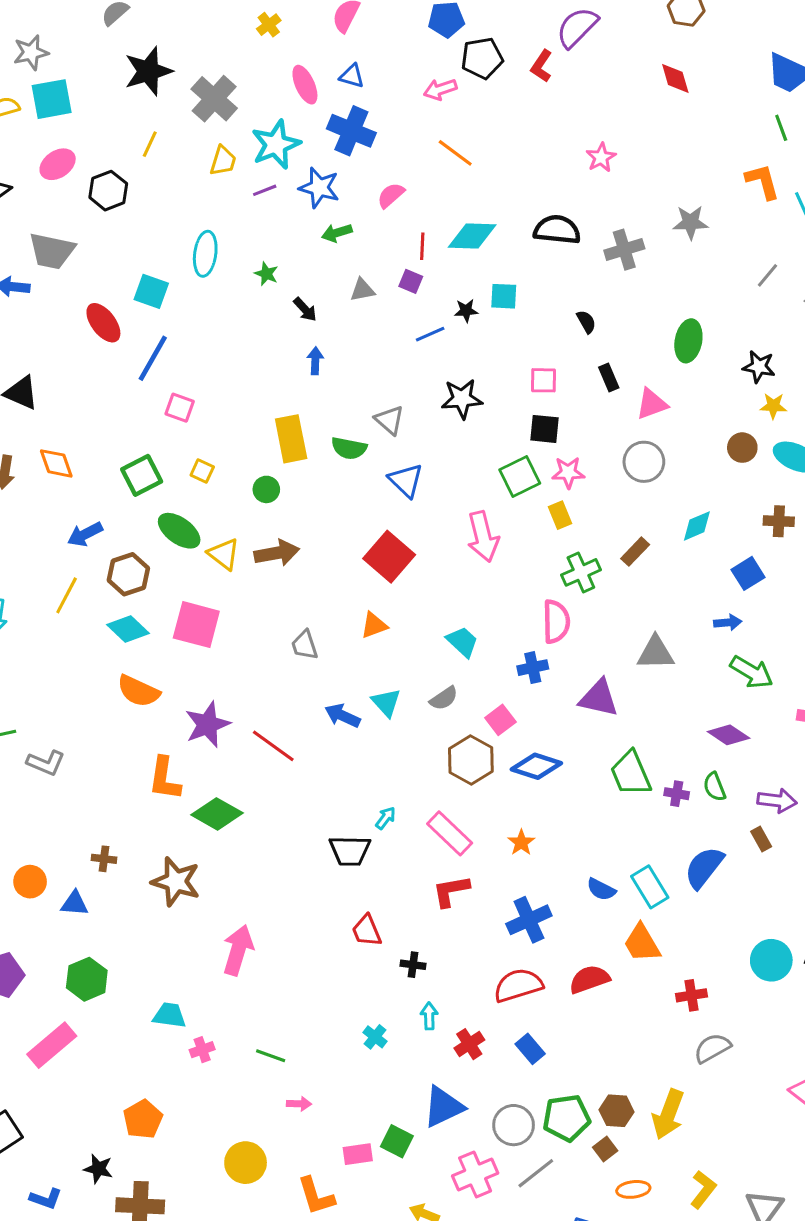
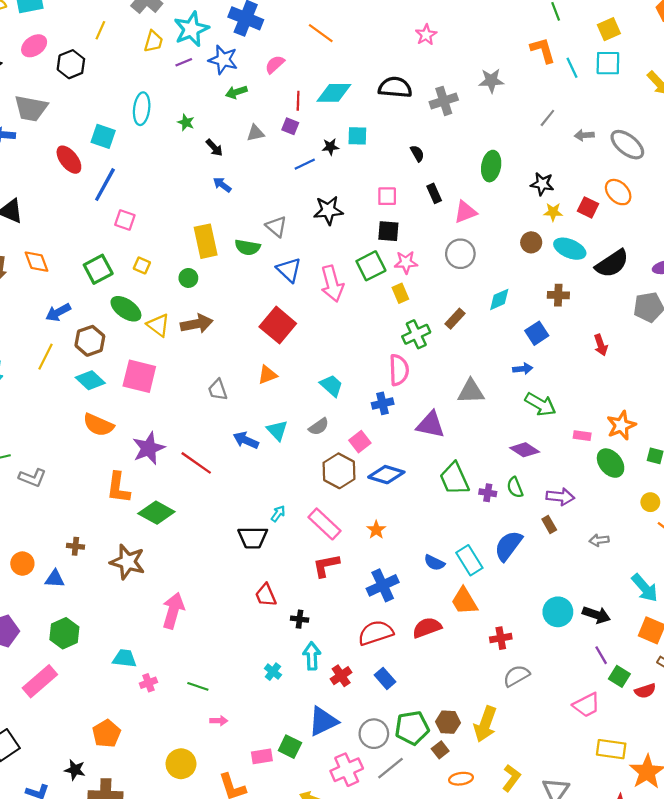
blue arrow: (315, 361) -> (222, 185), turned -54
pink arrow: (483, 537) -> (332, 284), moved
cyan arrow: (429, 1016) -> (312, 656), size x1.4

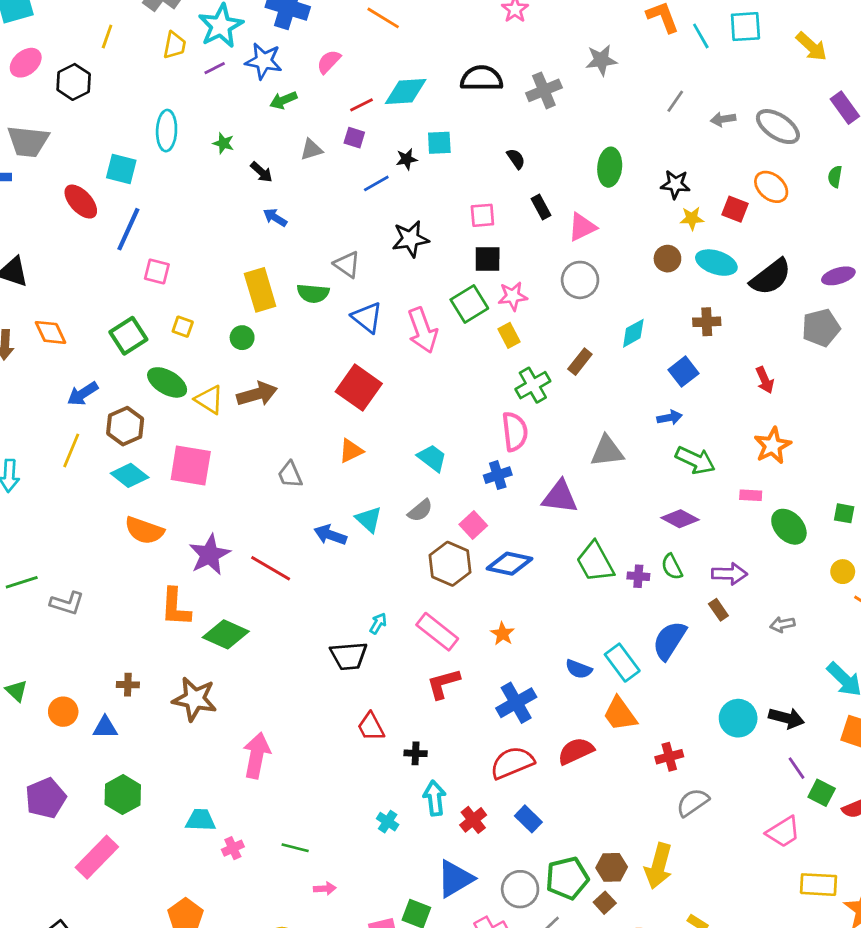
red line: (298, 101) -> (362, 105), turned 66
orange star: (621, 425) -> (773, 446), moved

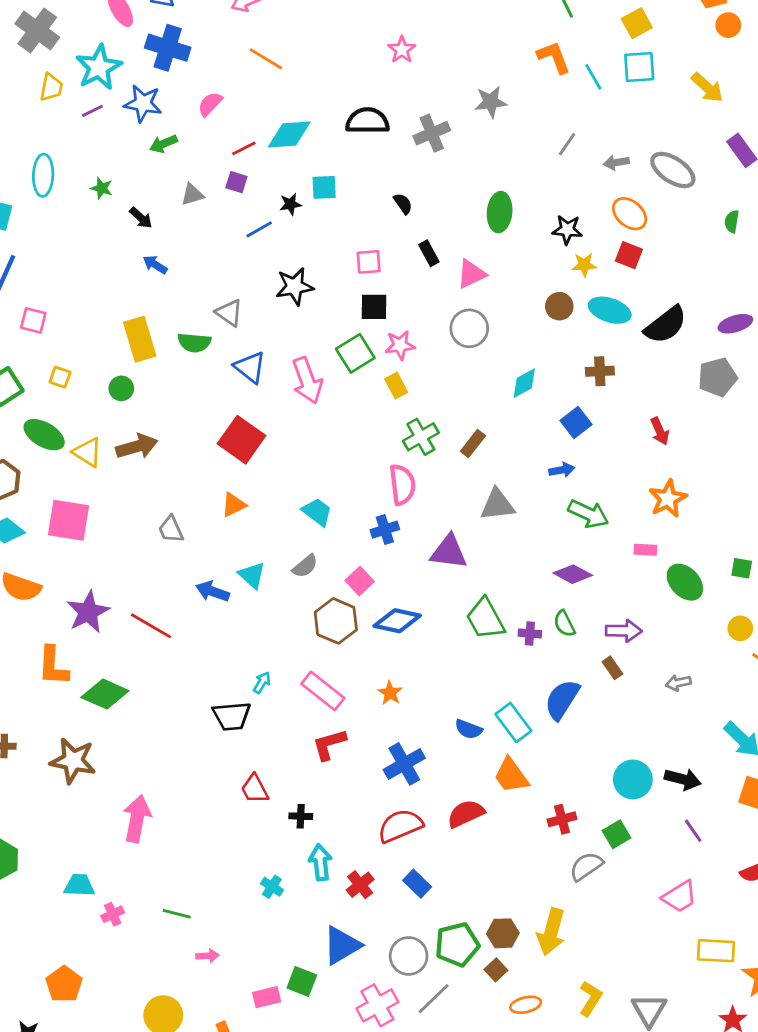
orange ellipse: (771, 187) -> (630, 214), moved
brown rectangle: (580, 362) -> (473, 443), moved
green square: (822, 793) -> (617, 834), moved, turned 32

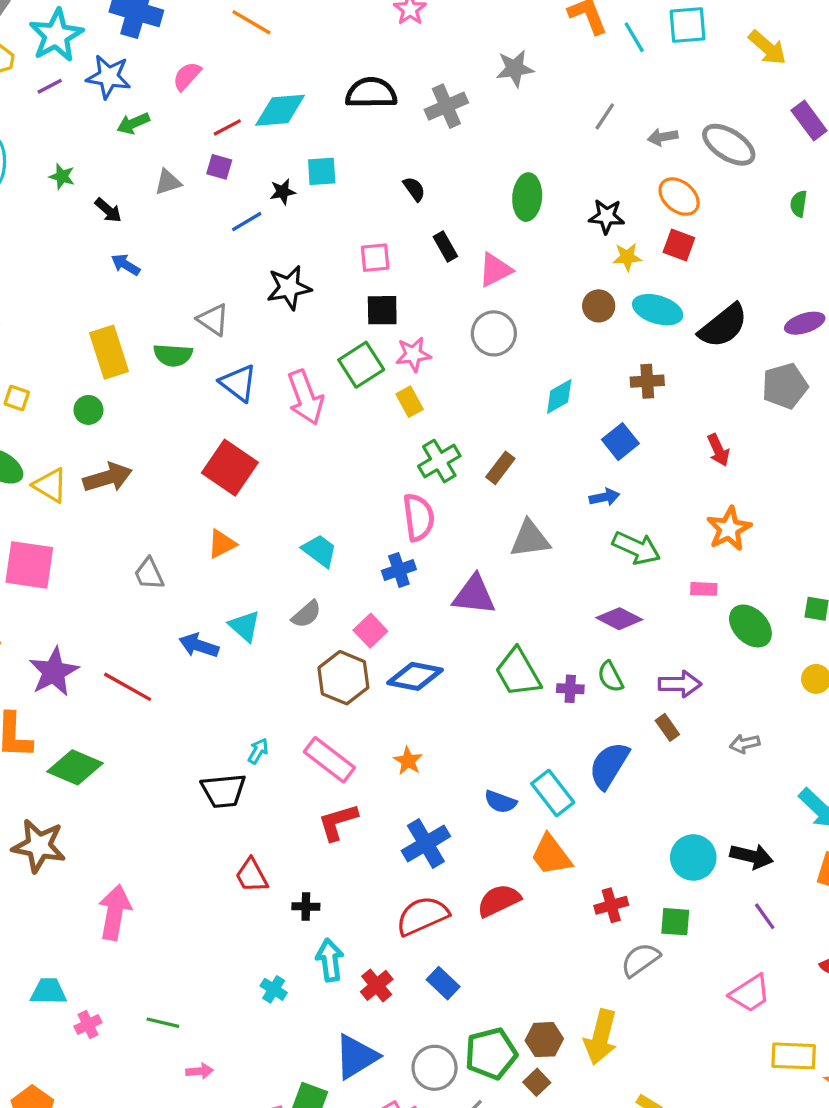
green square: (617, 834) -> (675, 922), turned 36

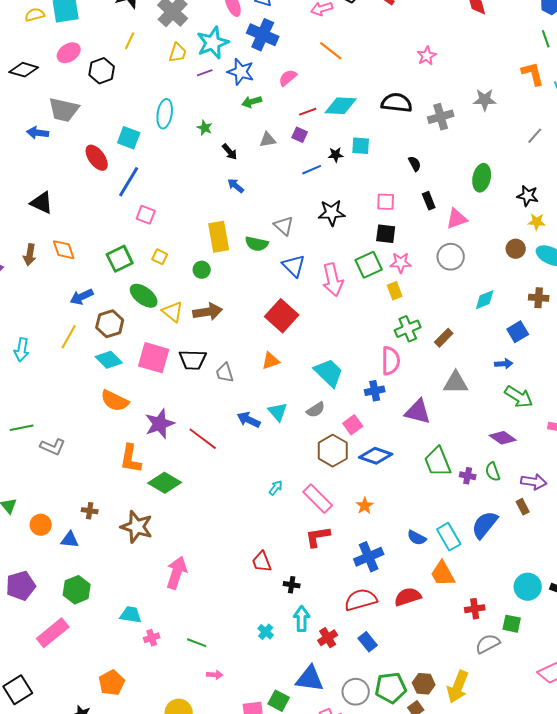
cyan trapezoid: (320, 551) -> (329, 373), size x1.4
black trapezoid: (223, 791) -> (193, 360), moved
blue triangle: (356, 1057) -> (310, 679), turned 32

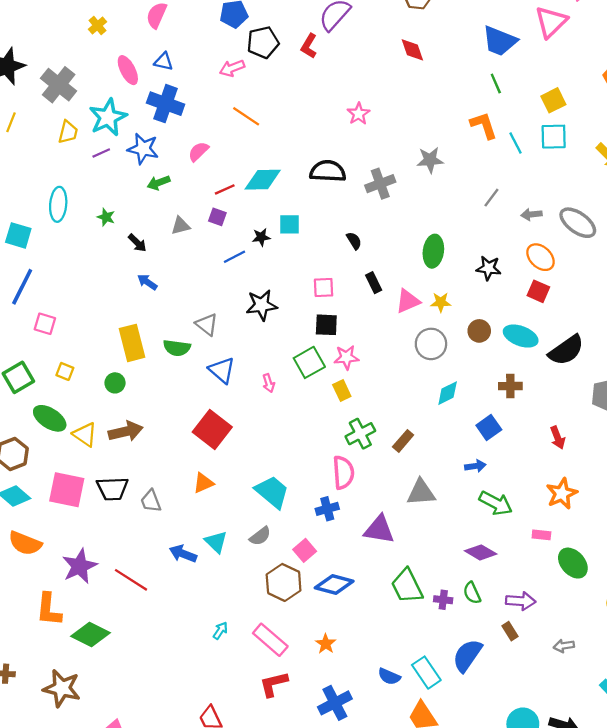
yellow star: (537, 222) -> (441, 302), moved
gray circle: (451, 257) -> (431, 344), moved
pink arrow: (333, 280) -> (269, 383), size x0.5

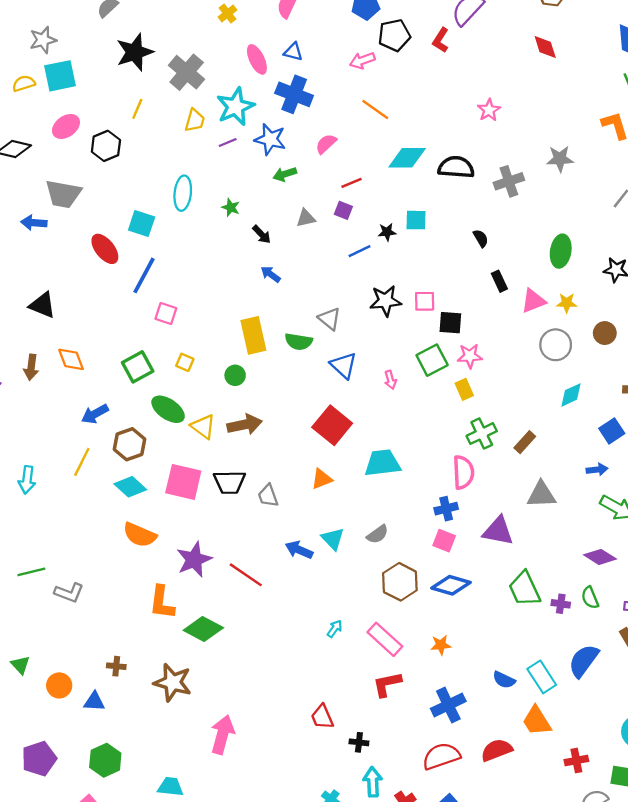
cyan diamond: (263, 180) -> (407, 158), moved
pink square: (324, 288) -> (425, 301), moved
cyan trapezoid: (272, 492) -> (382, 463), moved, turned -48
pink square: (305, 550) -> (444, 541), moved, turned -30
orange star: (326, 644) -> (441, 645), turned 30

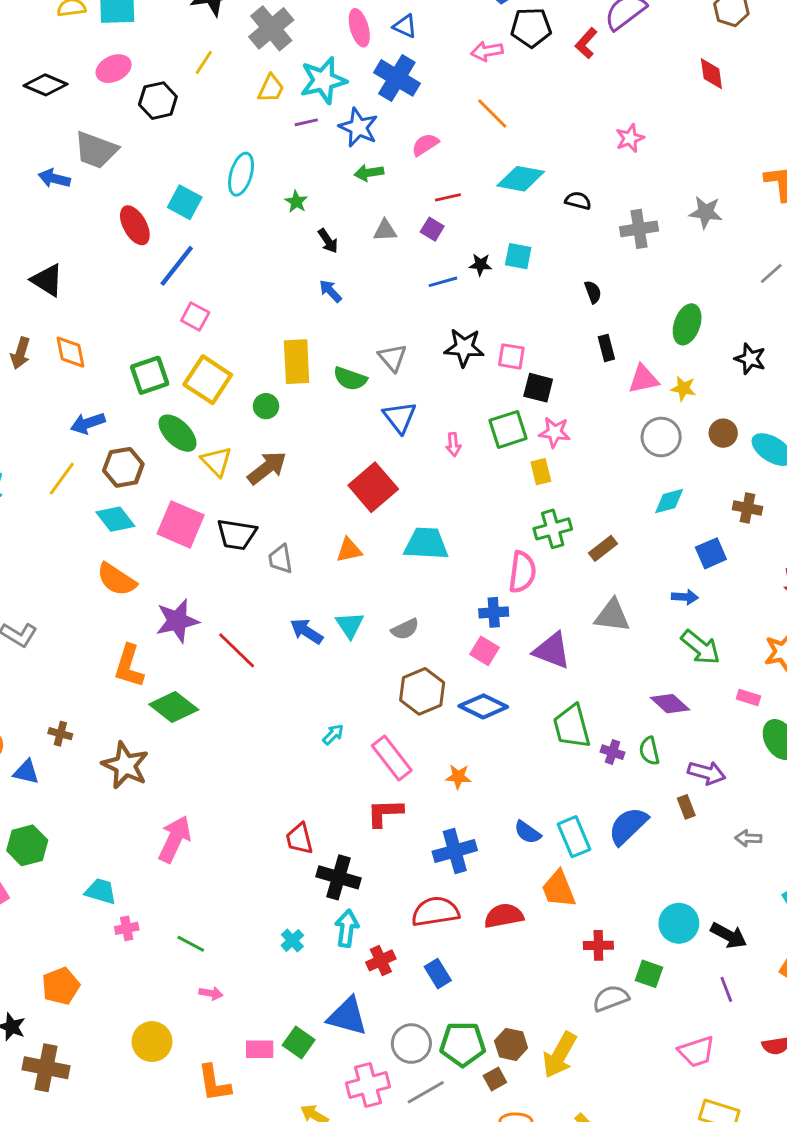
black semicircle: (456, 167) -> (578, 201), size x0.6
yellow square: (185, 362) -> (208, 380), size x2.0
brown arrow: (245, 425) -> (267, 468), turned -36
black cross: (359, 742) -> (338, 877), size x1.8

